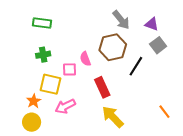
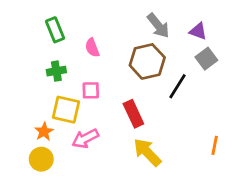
green rectangle: (42, 23) -> (55, 30), turned 60
pink semicircle: (85, 59) -> (92, 48), moved
orange line: (164, 112) -> (215, 145), turned 48

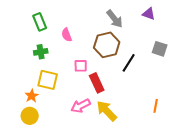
purple triangle: (198, 31) -> (149, 14), moved
gray square: (206, 59) -> (160, 49), moved, turned -35
pink square: (91, 90) -> (81, 66), moved
pink arrow: (85, 139) -> (81, 106), moved

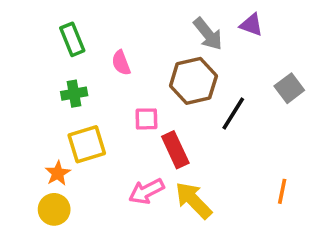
purple triangle: (149, 14) -> (251, 25), moved
gray square: (160, 49) -> (289, 88), turned 35
yellow square: (48, 80) -> (87, 144), turned -30

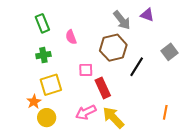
yellow circle: (54, 209) -> (47, 118), moved

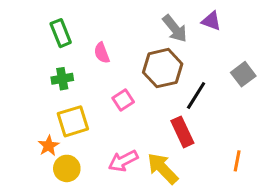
pink square: (86, 70) -> (123, 100), turned -32
red rectangle: (103, 88) -> (182, 132), moved

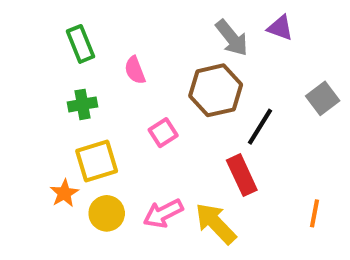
yellow circle: (67, 168) -> (107, 213), moved

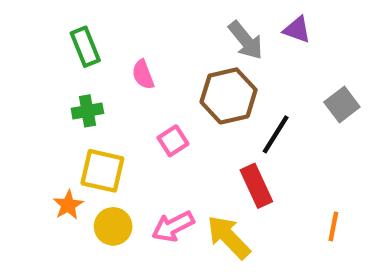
yellow square: (97, 161) -> (102, 171), turned 30

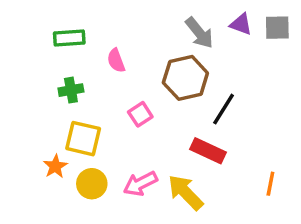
green rectangle: (85, 47) -> (69, 38), turned -72
gray square: (342, 104) -> (277, 28), moved, turned 36
red rectangle: (256, 186) -> (208, 151), turned -40

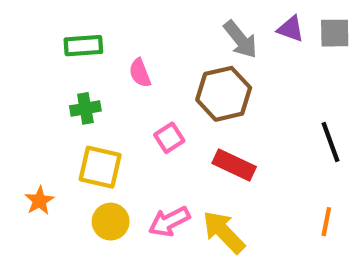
black line: (224, 109) -> (330, 142), moved, turned -52
red rectangle: (208, 151) -> (234, 165), moved
orange star: (55, 166) -> (39, 201), moved

